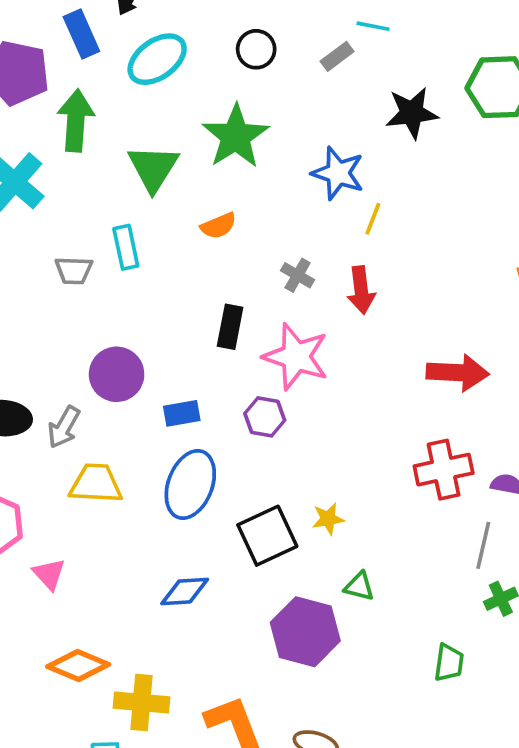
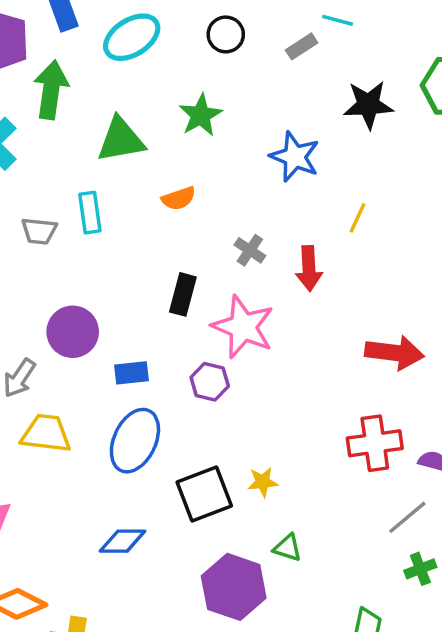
green star: (236, 136) -> (201, 115), size x0.7
green triangle: (153, 168) -> (121, 140), turned 44
yellow line: (373, 219) -> (358, 218), moved
gray line: (483, 545) -> (407, 517), turned 33

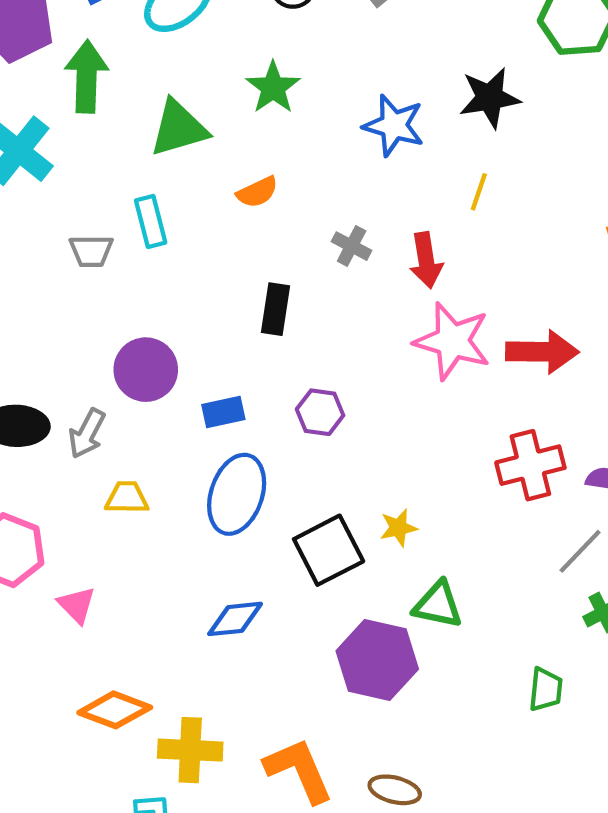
black star: (368, 105) -> (490, 98), moved
pink star: (243, 327) -> (452, 341), moved
yellow trapezoid: (46, 434) -> (127, 498), size x0.7
green triangle: (288, 548) -> (438, 605), size x1.4

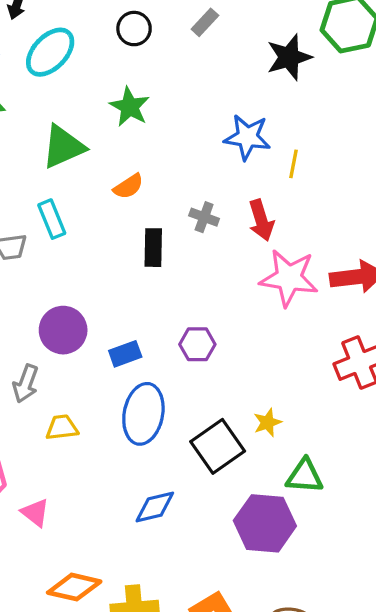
black star: (490, 98) -> (289, 57), moved
blue star: (394, 125) -> (247, 137), moved
black rectangle: (275, 309) -> (153, 248), moved

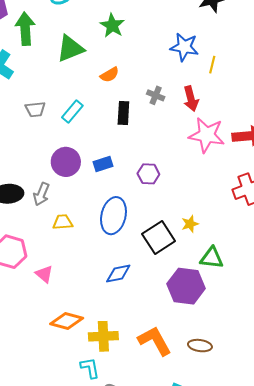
cyan rectangle: (52, 219) -> (72, 112), moved, turned 60
blue rectangle: (125, 354) -> (103, 164), moved

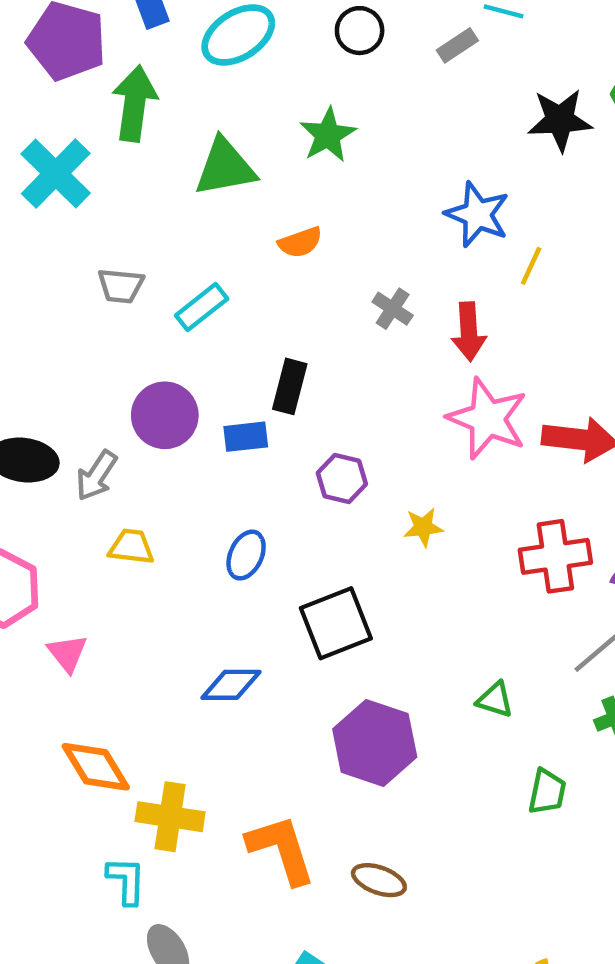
black rectangle: (123, 113) -> (290, 386), moved
blue ellipse: (113, 216) -> (246, 555), size x0.6
yellow star: (190, 224) -> (423, 527), moved
green triangle: (212, 258) -> (495, 700), moved, size x0.7
orange diamond: (67, 321) -> (96, 767), turned 32

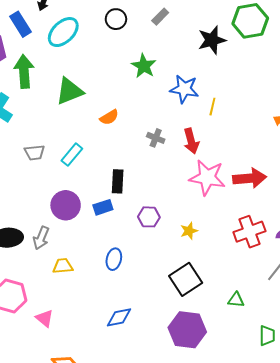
green star: (328, 135) -> (144, 66), moved
black square: (336, 623) -> (186, 279), moved

